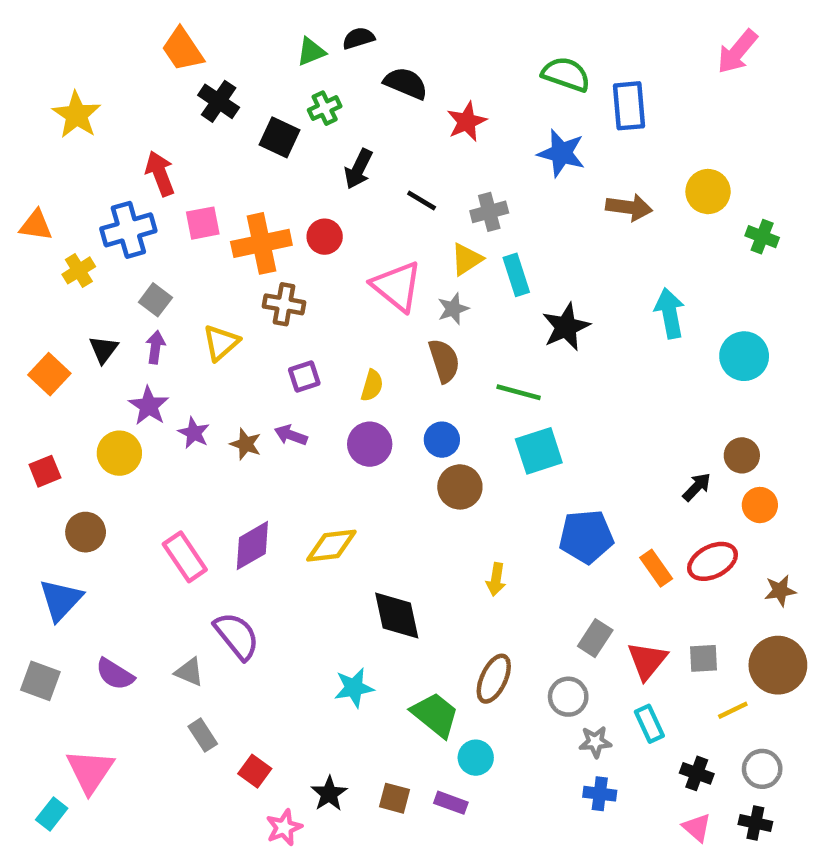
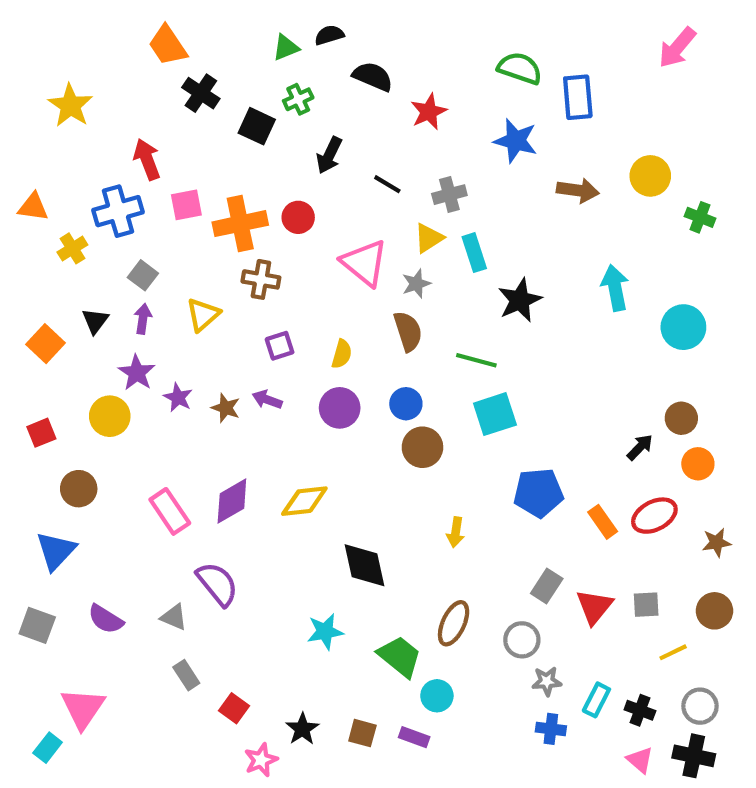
brown circle: (778, 665) -> (714, 611), size x0.7
cyan rectangle: (649, 724) -> (596, 700), moved, turned 52
black cross: (755, 823) -> (694, 756), size x1.4

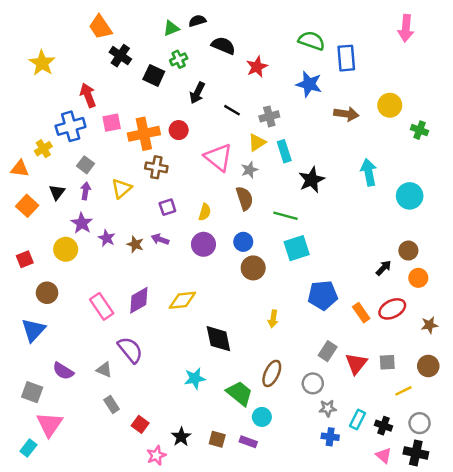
pink arrow: (677, 48) -> (406, 28), turned -35
orange triangle: (33, 207) -> (20, 169), moved
gray square: (37, 625) -> (32, 392), moved

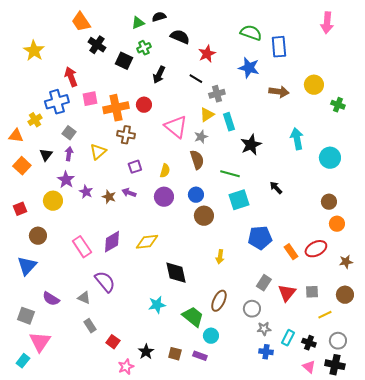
black line: (232, 110) -> (196, 79), moved
black arrow: (384, 268) -> (276, 188), moved, turned -88

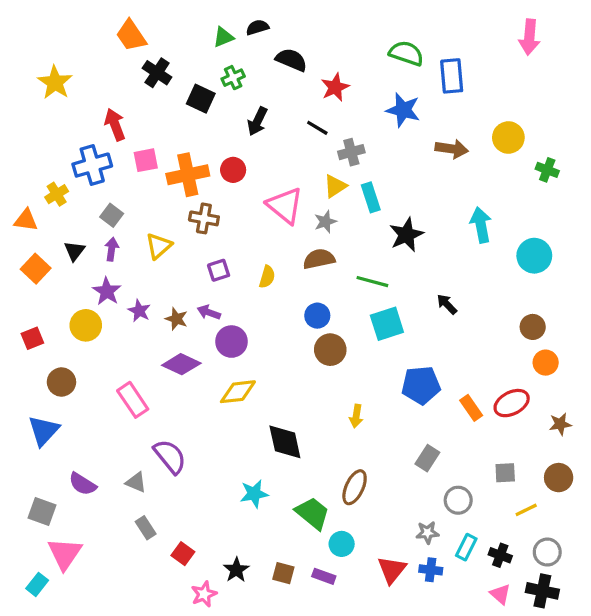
brown semicircle: (197, 160) -> (319, 259), turned -84
purple circle: (164, 197) -> (231, 342), moved
purple diamond: (112, 242) -> (181, 364), moved, turned 55
red triangle: (287, 293) -> (392, 570), moved
gray circle: (252, 309) -> (458, 500), moved

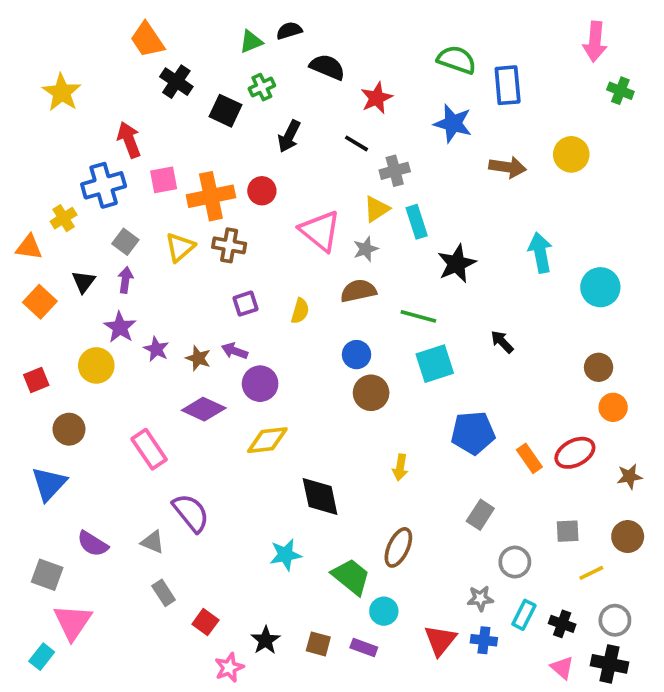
green cross: (547, 170) -> (620, 91), moved
yellow triangle: (159, 246) -> (180, 247), moved

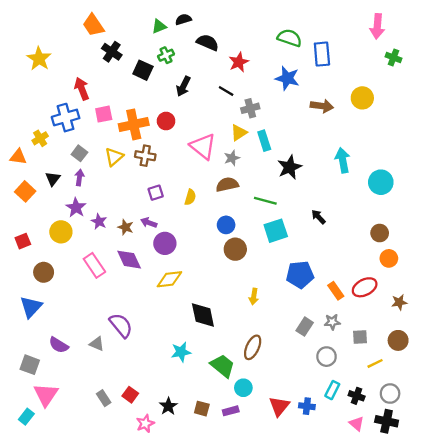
purple diamond: (204, 409) -> (129, 260), turned 40
pink rectangle: (149, 449) -> (94, 265), moved
gray rectangle: (164, 593) -> (104, 398), moved
gray star: (480, 598) -> (332, 322), moved
purple rectangle: (364, 648) -> (231, 411), turned -35

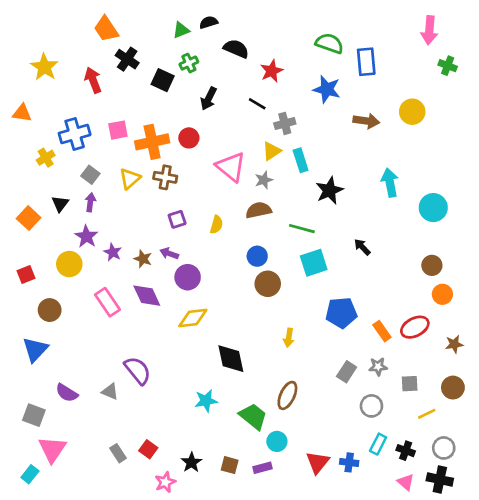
red arrow: (82, 89) -> (93, 80), moved
orange triangle: (18, 157) -> (22, 113), moved

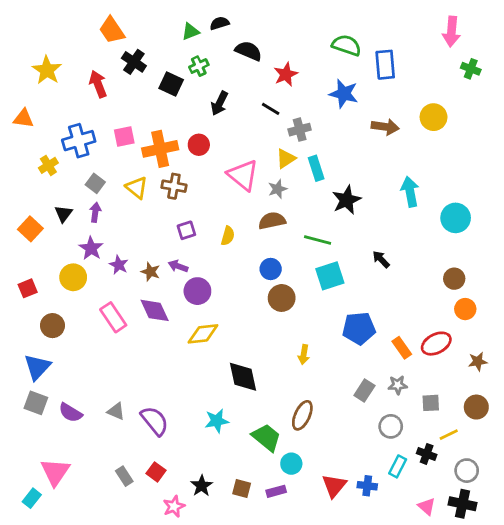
yellow triangle: (130, 179) -> (137, 188), turned -40
purple semicircle: (138, 370) -> (155, 421), moved
gray square: (34, 415) -> (36, 403), moved
black cross: (406, 451) -> (427, 454), moved

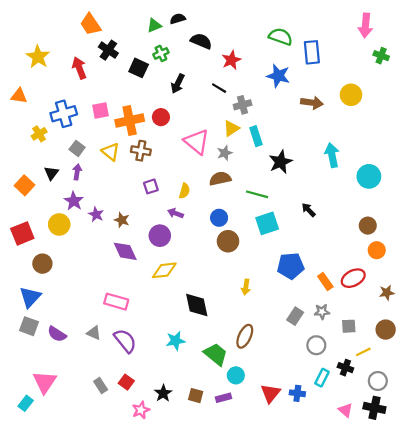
purple arrow: (178, 266) -> (175, 213), moved
red square: (28, 288) -> (22, 233), size x1.5
pink rectangle: (113, 317) -> (116, 302), moved, turned -40

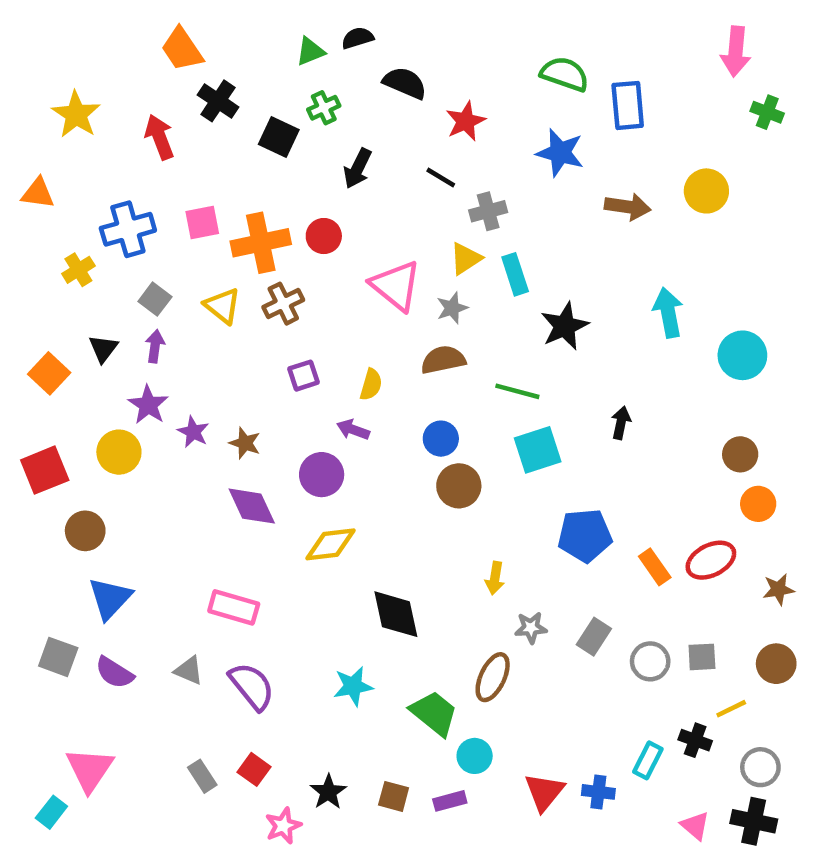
brown cross: (141, 151) -> (283, 304), turned -36
black arrow: (308, 210) -> (621, 423), turned 56
blue triangle: (30, 297) -> (110, 598), moved
gray star: (322, 312) -> (531, 628), moved
gray circle: (316, 345) -> (650, 661), moved

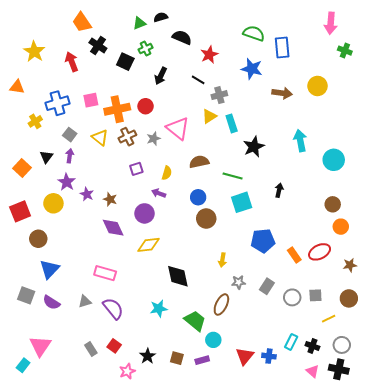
gray star: (452, 308) -> (154, 139), moved
gray triangle: (189, 670) -> (85, 301), turned -40
black cross: (695, 740) -> (312, 346), moved

